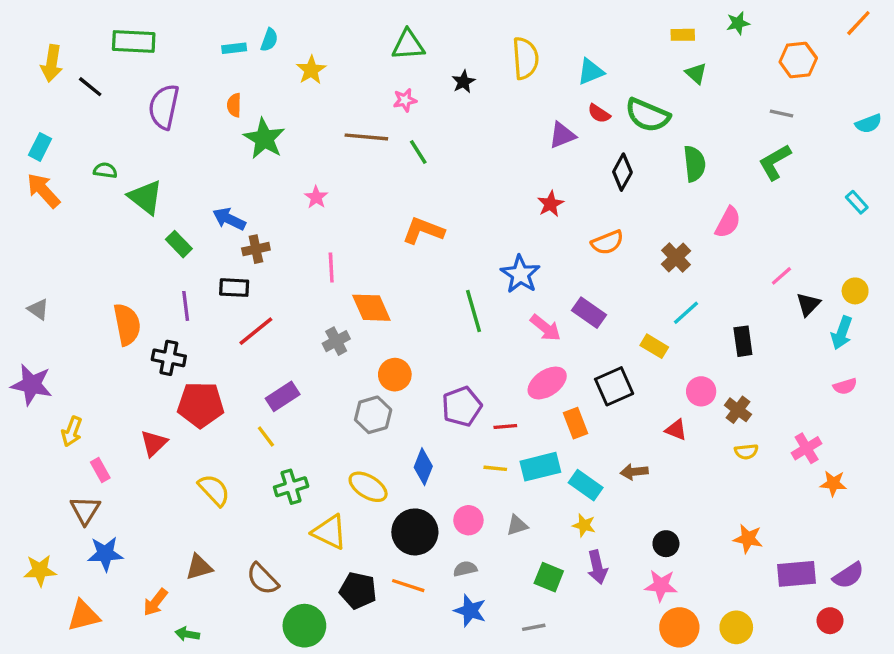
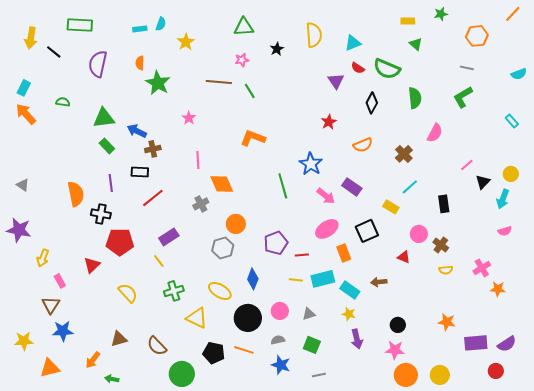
purple triangle: (562, 135) -> (336, 81), turned -42
green triangle: (145, 197) -> (104, 118), moved, turned -45
green square: (549, 577) -> (312, 345), moved

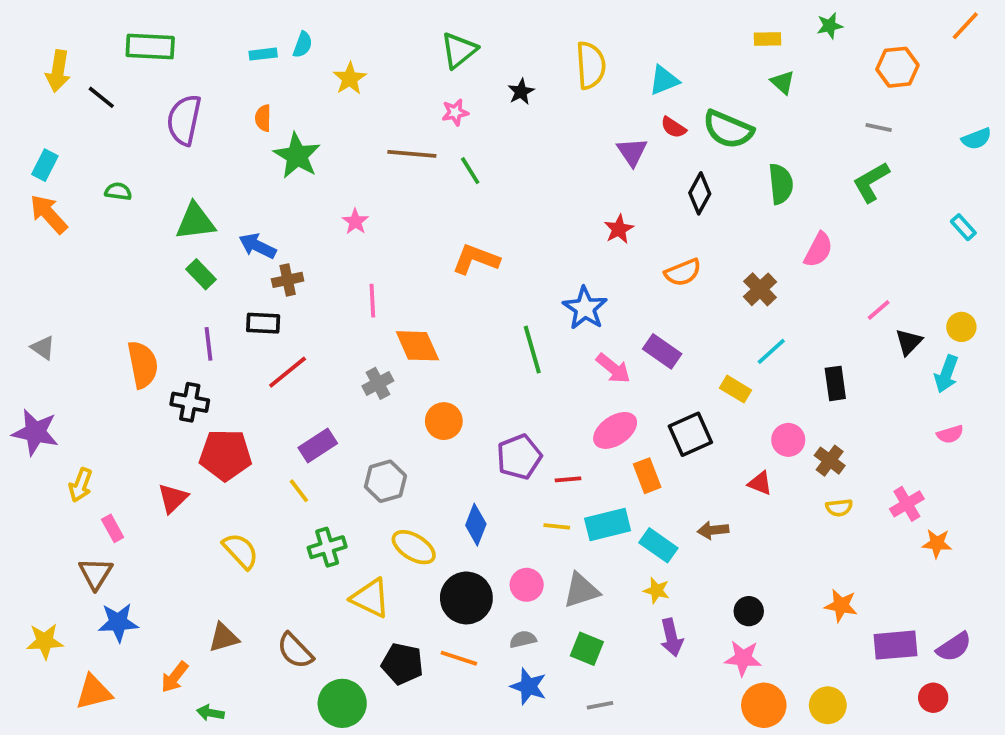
green triangle: (244, 27) -> (459, 50), turned -35
gray hexagon: (223, 248) -> (385, 481), moved
gray triangle: (309, 314) -> (581, 590), size x1.5

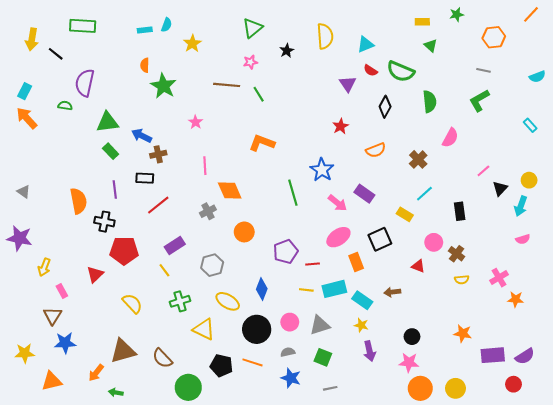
purple semicircle: (184, 120) -> (85, 83), moved
brown triangle: (224, 638) -> (123, 351), size x1.5

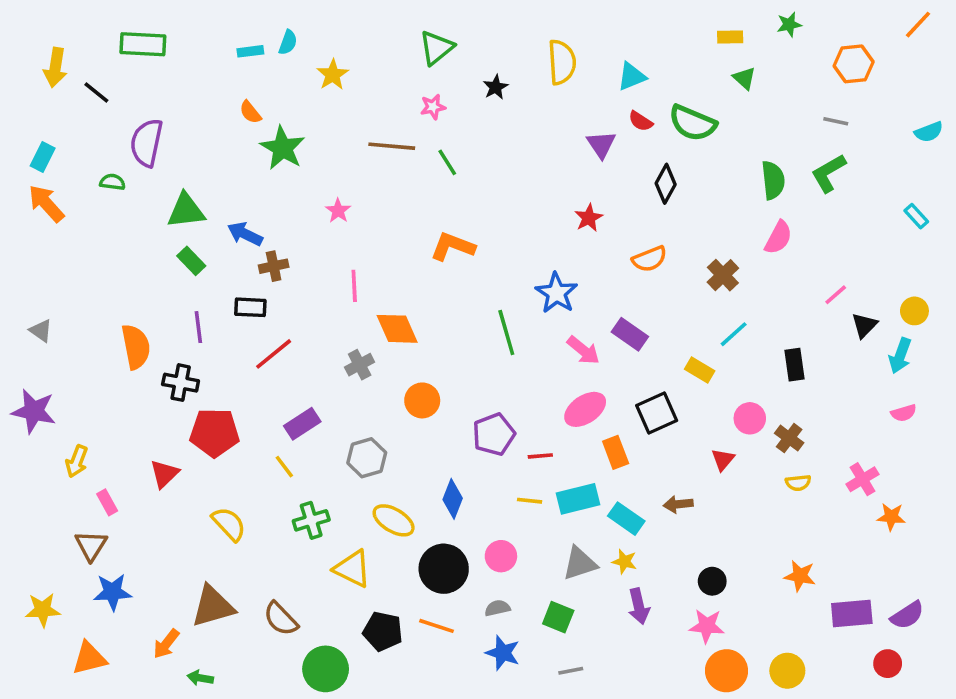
orange semicircle: (145, 65) -> (250, 112), turned -40
green semicircle: (430, 101) -> (773, 180), moved
red triangle: (418, 266) -> (723, 460), turned 48
gray triangle: (320, 325) -> (580, 563), moved

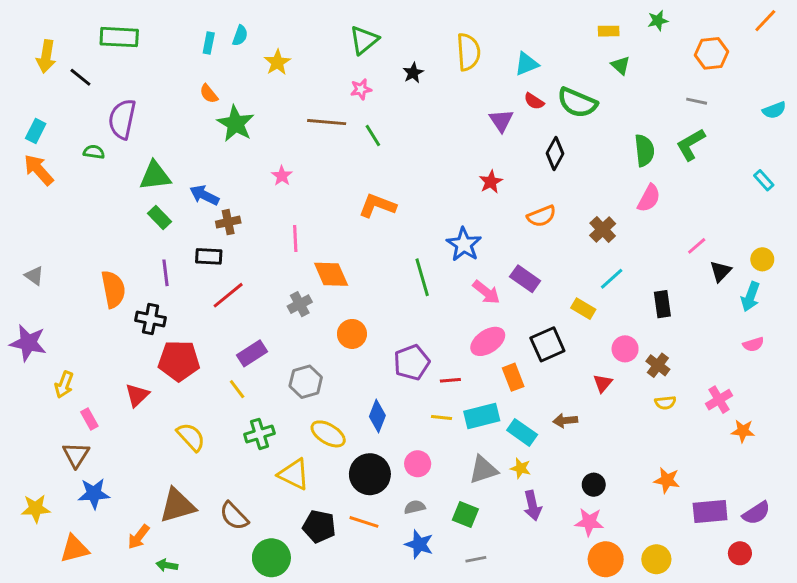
cyan rectangle: (250, 51) -> (209, 43), turned -72

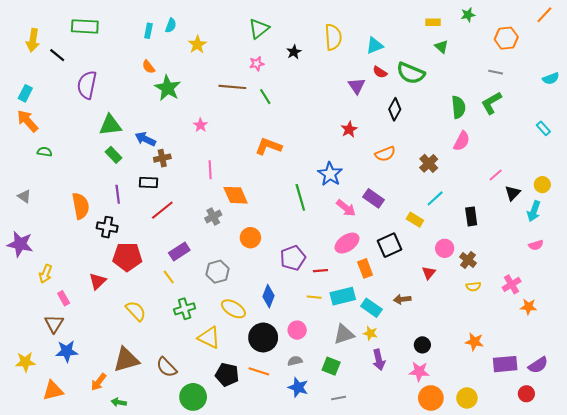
green semicircle: (94, 152) -> (44, 152), moved

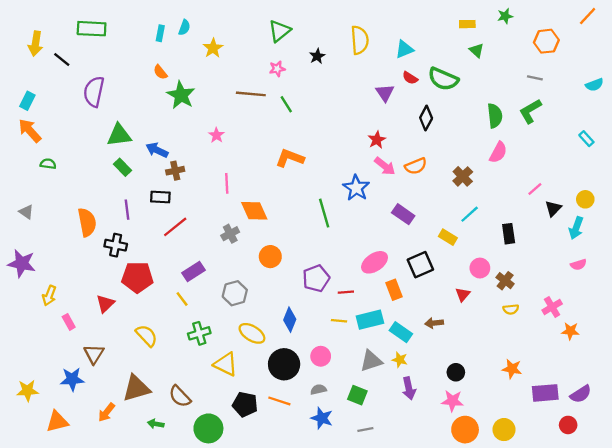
pink arrow: (346, 208) -> (385, 166), moved
brown triangle: (54, 324) -> (94, 354), moved
green arrow: (119, 402) -> (156, 424), moved

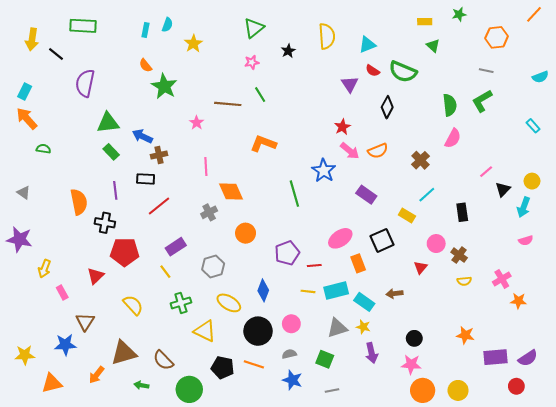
brown line: (251, 94) -> (228, 104), moved

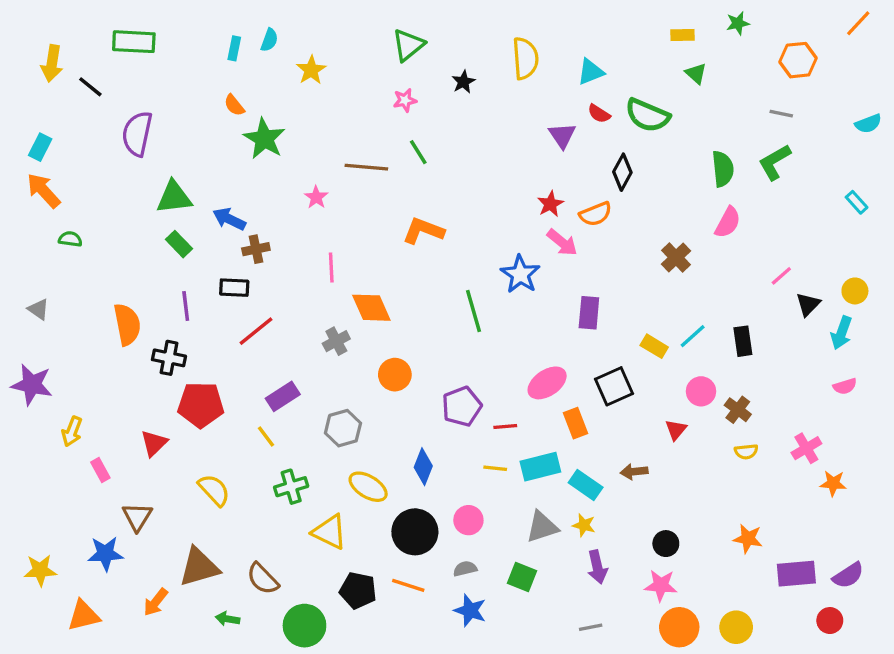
orange semicircle: (378, 151) -> (596, 214), moved
purple rectangle: (366, 195) -> (589, 313), turned 60
cyan line: (427, 195) -> (693, 336), moved
gray line: (332, 390) -> (591, 627), moved

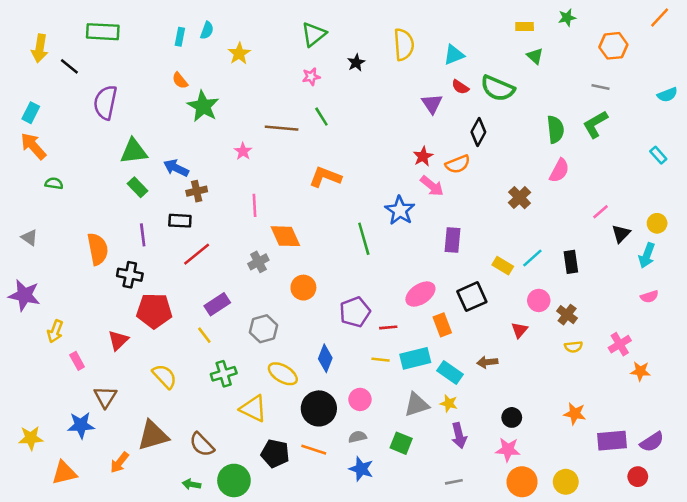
green arrow: (228, 619) -> (192, 484), moved

